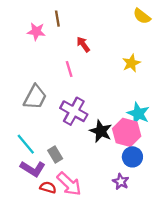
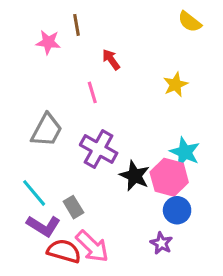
red semicircle: (48, 187) -> (64, 251), size x1.5

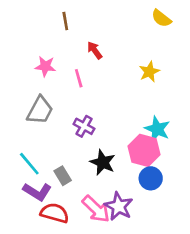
pink star: (48, 42) -> (45, 66), moved
purple cross: (99, 149) -> (84, 126), size x0.7
black star: (135, 176) -> (103, 162), moved
purple star: (161, 243) -> (119, 206), moved, size x1.5
pink arrow: (92, 246) -> (96, 209), moved

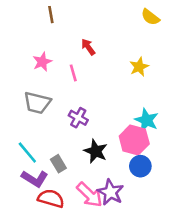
brown line: (65, 21) -> (51, 15), moved
pink star: (45, 66) -> (42, 62), turned -30
gray trapezoid: (40, 110) -> (37, 103), turned 76

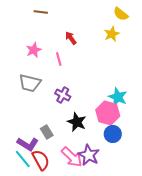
brown line: (51, 15) -> (41, 12), turned -72
yellow star: (139, 67) -> (112, 34), moved
cyan line: (27, 152) -> (23, 159), moved
red semicircle: (51, 198) -> (41, 160), turned 45

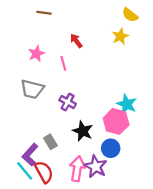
blue circle: (113, 134) -> (111, 148), moved
purple L-shape: (28, 144) -> (30, 155), turned 100
pink arrow: (72, 157) -> (77, 169), turned -125

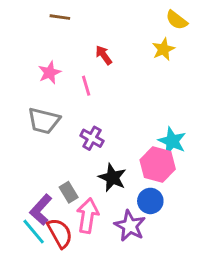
pink arrow: (77, 169) -> (88, 216), moved

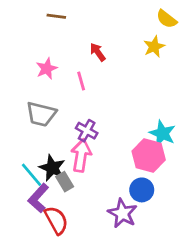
black star: (112, 178) -> (52, 168), moved
pink arrow: (88, 216) -> (81, 155), moved
cyan line: (34, 232) -> (31, 175), moved

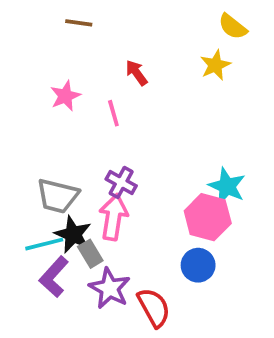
gray trapezoid: (41, 114) -> (58, 196), moved
cyan line: (31, 175) -> (44, 244), turned -64
purple star: (122, 213) -> (110, 288), moved
red semicircle: (56, 220) -> (154, 308), moved

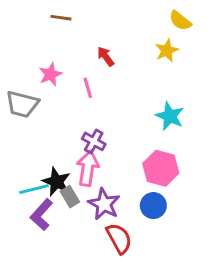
cyan star: (227, 186) -> (170, 116), moved
gray trapezoid: (58, 196) -> (22, 104), moved
purple star: (110, 288) -> (104, 204), moved

